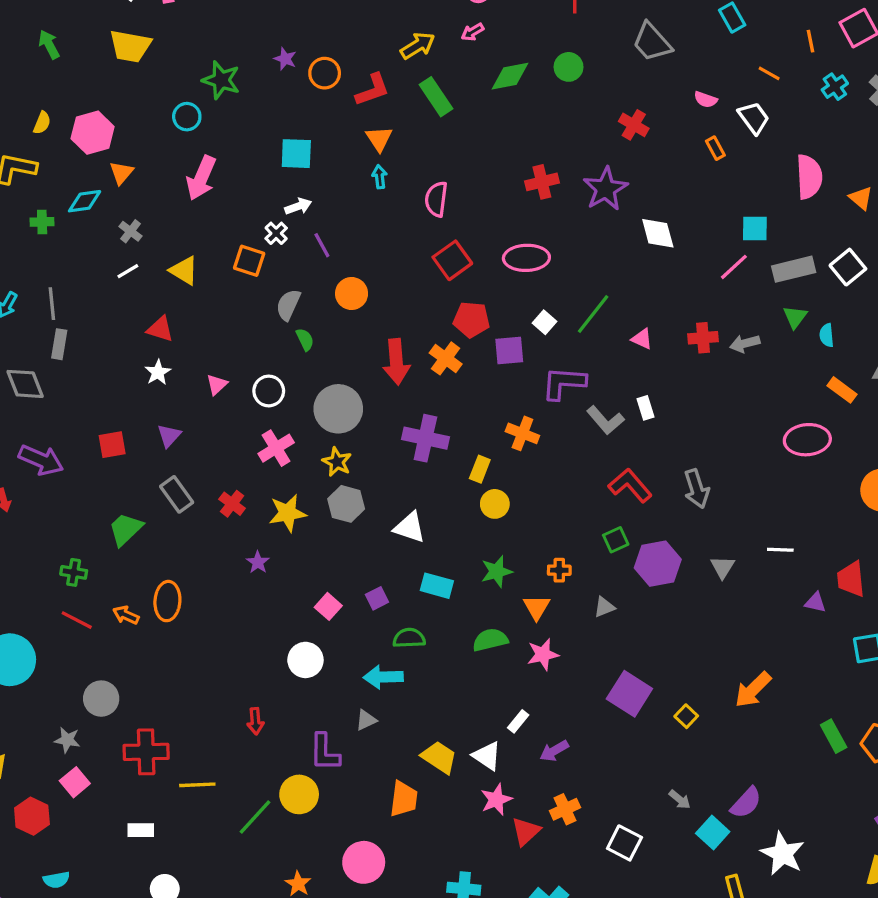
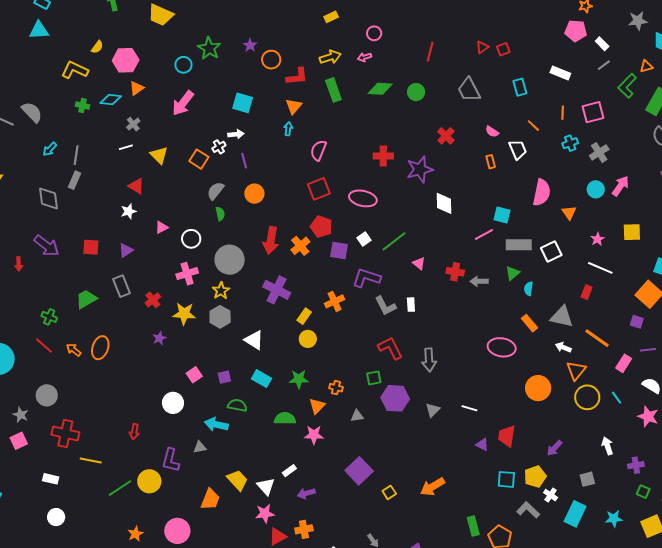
orange cross: (522, 433) -> (335, 301), turned 30

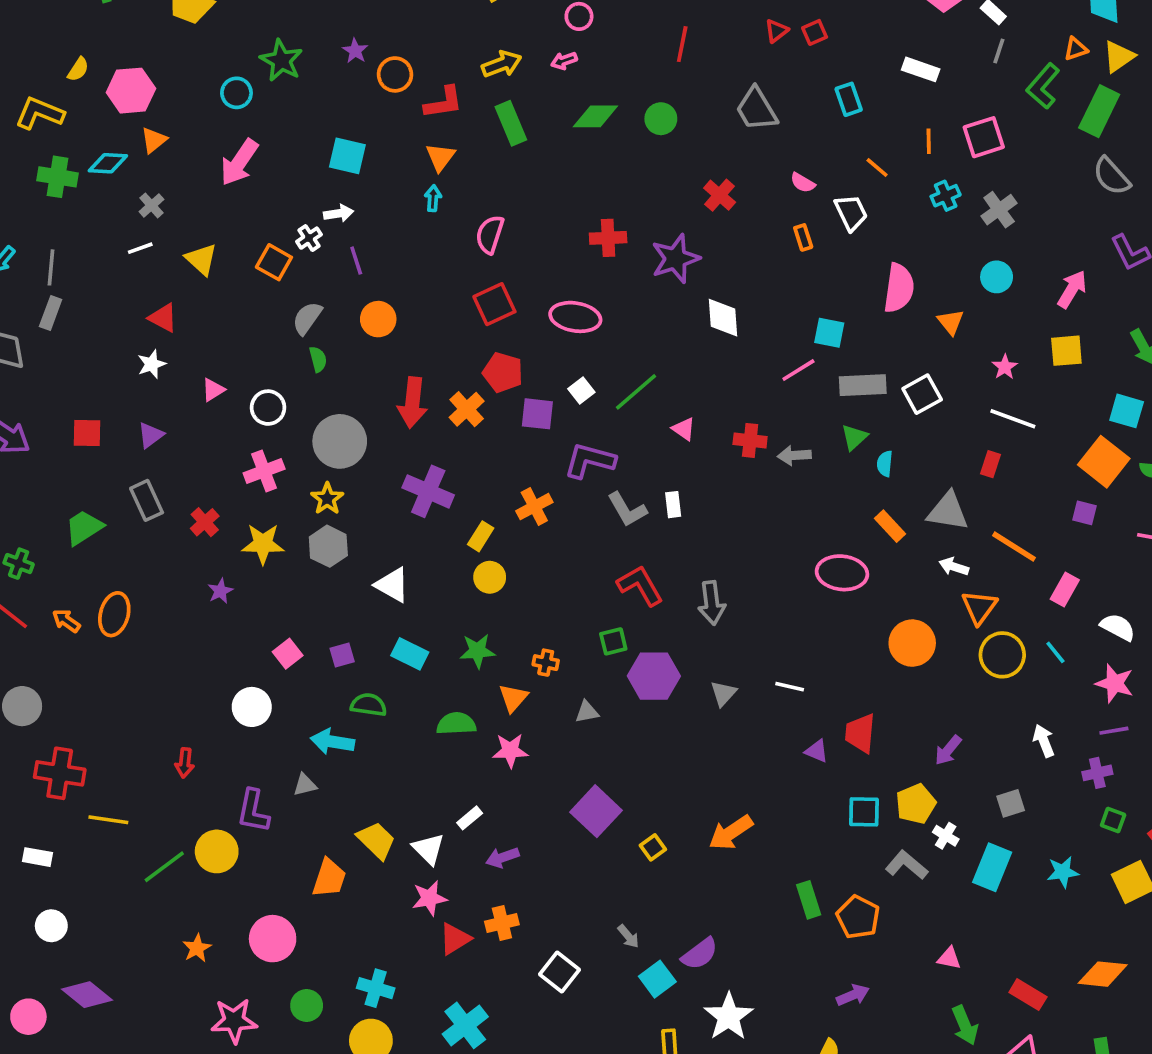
gray line: (604, 65) -> (999, 51), turned -32
green cross: (82, 105) -> (57, 177), size x1.5
pink arrow: (620, 186) -> (1072, 289), moved
purple line: (648, 350) -> (1114, 731), moved

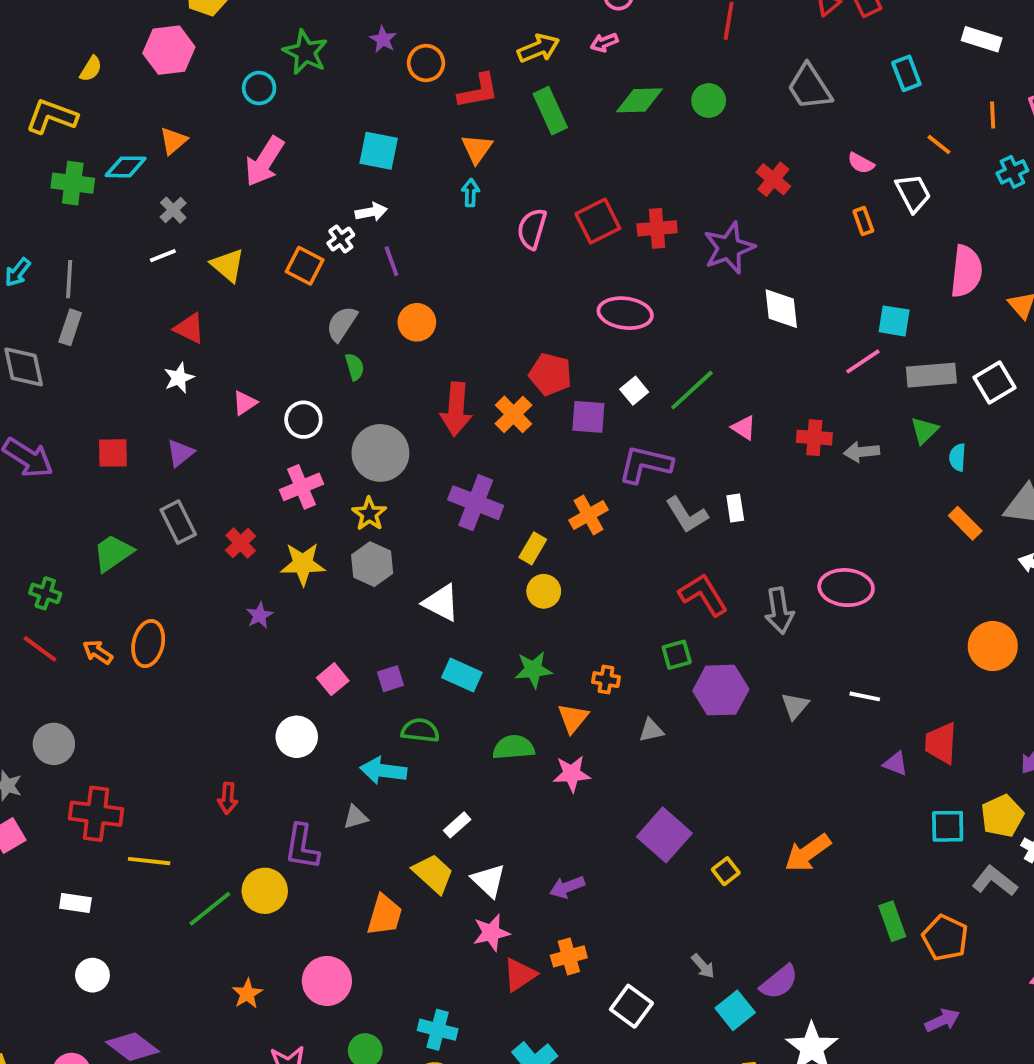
pink hexagon: (131, 91) -> (169, 50), moved
red square: (494, 304) -> (598, 221), moved
pink ellipse: (842, 573) -> (846, 588), moved
white rectangle: (470, 818) -> (457, 825), moved

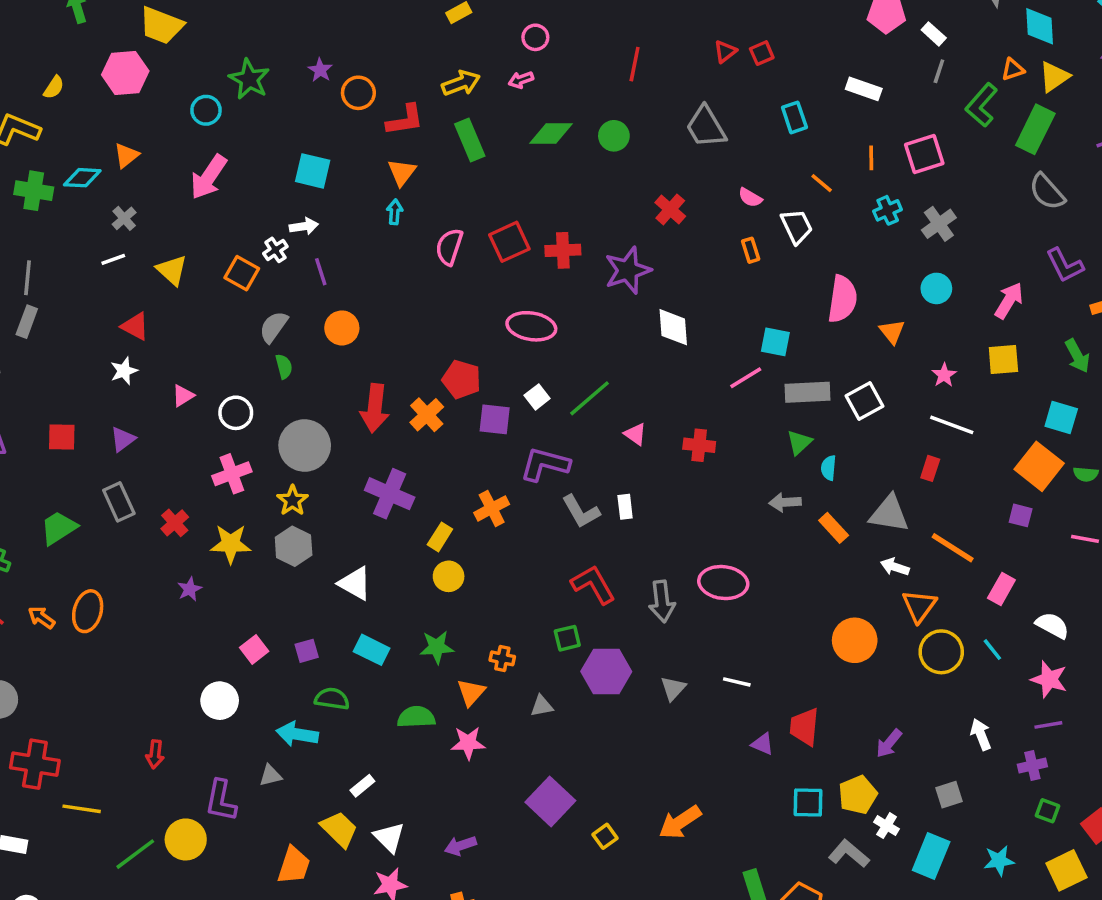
gray arrow: (862, 452) -> (785, 502), moved

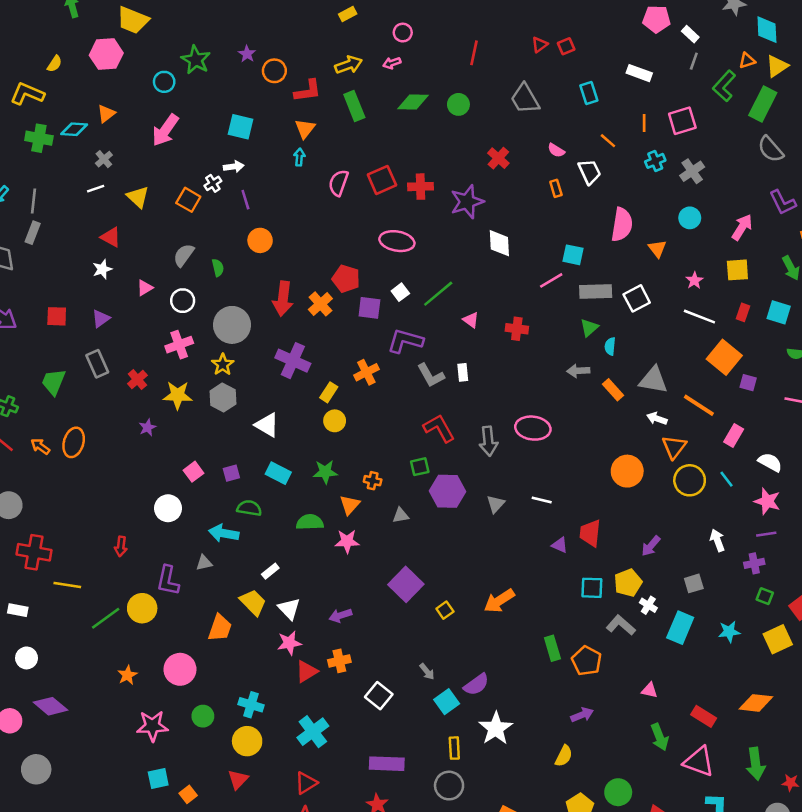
gray semicircle: (274, 327) -> (184, 255), moved
orange square: (1039, 466) -> (724, 357), moved
red rectangle: (930, 468) -> (743, 312), moved
green trapezoid: (59, 528) -> (53, 382), turned -36

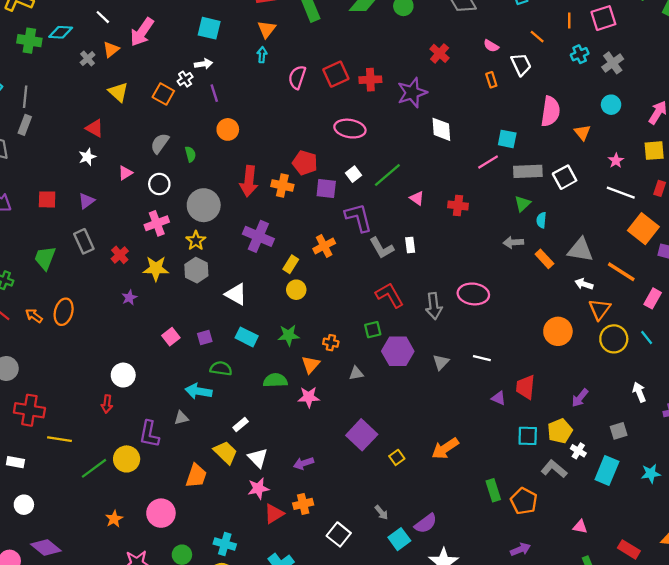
orange triangle: (106, 114) -> (111, 49), moved
white line: (96, 189) -> (103, 17), moved, turned 63
orange cross: (320, 304) -> (282, 185), turned -35
purple L-shape: (405, 341) -> (358, 218), turned 60
white circle: (168, 508) -> (123, 375), moved

